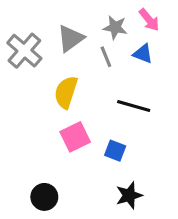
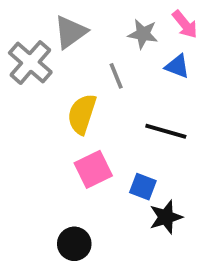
gray triangle: (71, 38) -> (70, 32), moved
gray line: (106, 57) -> (116, 76), moved
black star: (129, 195) -> (166, 217), moved
black circle: (44, 197) -> (74, 244), moved

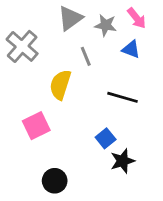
gray triangle: (70, 32) -> (70, 18), moved
pink square: (93, 169) -> (36, 126), moved
blue square: (143, 187) -> (106, 138), turned 30

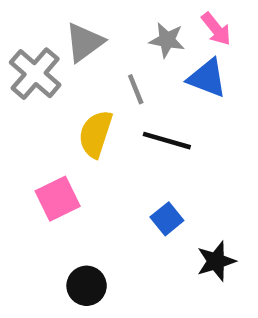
gray triangle: (70, 18) -> (84, 42), moved
blue triangle: (131, 49) -> (207, 78), size x1.4
black line: (123, 97) -> (167, 141), moved
black star: (123, 161) -> (216, 261), moved

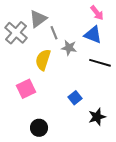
gray star: (167, 40) -> (69, 48), moved
gray line: (136, 89) -> (54, 33), moved
black line: (167, 141) -> (100, 63), moved

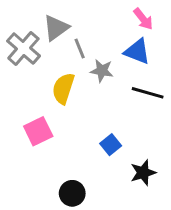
black circle: (39, 128) -> (72, 193), moved

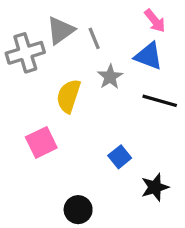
gray cross: (23, 48) -> (25, 53), turned 32
gray line: (80, 48) -> (94, 38), moved
gray star: (102, 71) -> (110, 77), turned 30

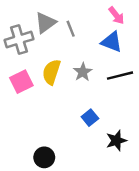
gray star: (110, 77) -> (83, 72), moved
black line: (160, 101) -> (120, 76), turned -30
pink square: (41, 142) -> (21, 82), moved
black circle: (78, 210) -> (44, 157), moved

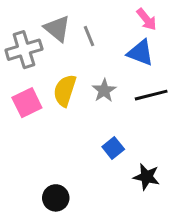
gray triangle: (45, 23) -> (57, 28), turned -45
black star: (116, 141) -> (147, 177), turned 30

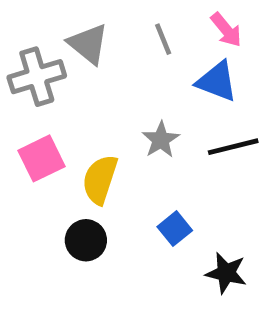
gray line: (89, 36) -> (163, 39), moved
yellow semicircle: (65, 90) -> (100, 179), moved
black circle: (56, 198) -> (86, 240), moved

